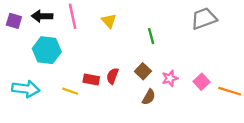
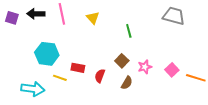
gray trapezoid: (204, 19) -> (174, 16), turned 35
cyan hexagon: (47, 50) -> (47, 54), moved
red semicircle: (112, 76) -> (100, 76), moved
cyan arrow: (26, 89) -> (33, 89), moved

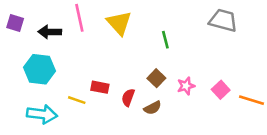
black arrow: (36, 14) -> (50, 32), moved
yellow triangle: (93, 18) -> (119, 23), size x1.5
cyan hexagon: (47, 54) -> (39, 69), moved
brown semicircle: (127, 83) -> (153, 108), moved, turned 32

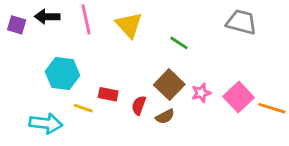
black arrow: (50, 32) -> (47, 17), moved
green line: (165, 40) -> (179, 43), turned -42
cyan hexagon: (39, 69) -> (62, 73), moved
brown square: (156, 78) -> (169, 85), size x1.5
pink square: (221, 90) -> (239, 97), size x1.5

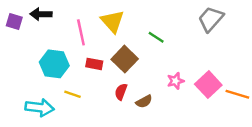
pink line: (86, 19) -> (81, 32), moved
gray trapezoid: (241, 22) -> (211, 19), turned -64
brown square: (169, 85) -> (125, 59), moved
red rectangle: (108, 94) -> (94, 64), moved

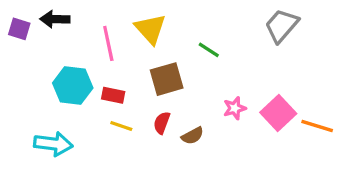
brown square: (125, 59) -> (167, 79), turned 30
red rectangle: (94, 64) -> (113, 95), moved
yellow line: (72, 94) -> (121, 126), moved

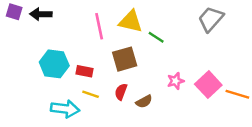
purple square: (19, 29) -> (14, 12), moved
yellow triangle: (150, 29) -> (131, 21), moved, turned -35
pink line: (108, 43) -> (99, 26), moved
cyan arrow: (53, 144) -> (65, 109), moved

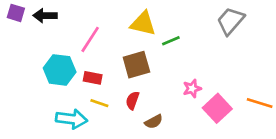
pink line: (99, 26) -> (90, 39), moved, turned 45
green line: (156, 37) -> (171, 41), turned -56
pink square: (208, 85) -> (217, 108), moved
brown semicircle: (144, 102) -> (154, 122), moved

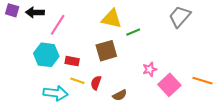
pink line: (90, 39) -> (58, 25), moved
red semicircle: (132, 100) -> (96, 83), moved

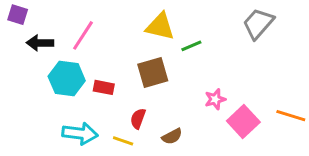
black arrow: (35, 12) -> (40, 43), moved
yellow line: (77, 81) -> (123, 141), moved

